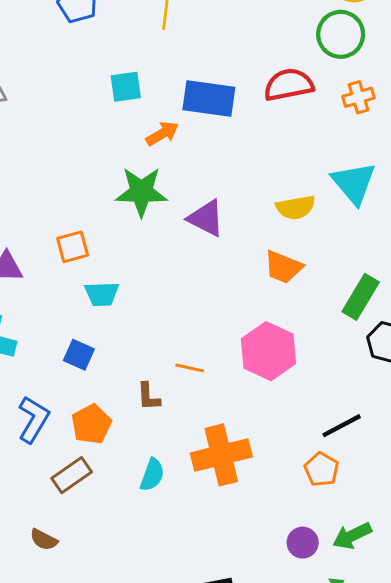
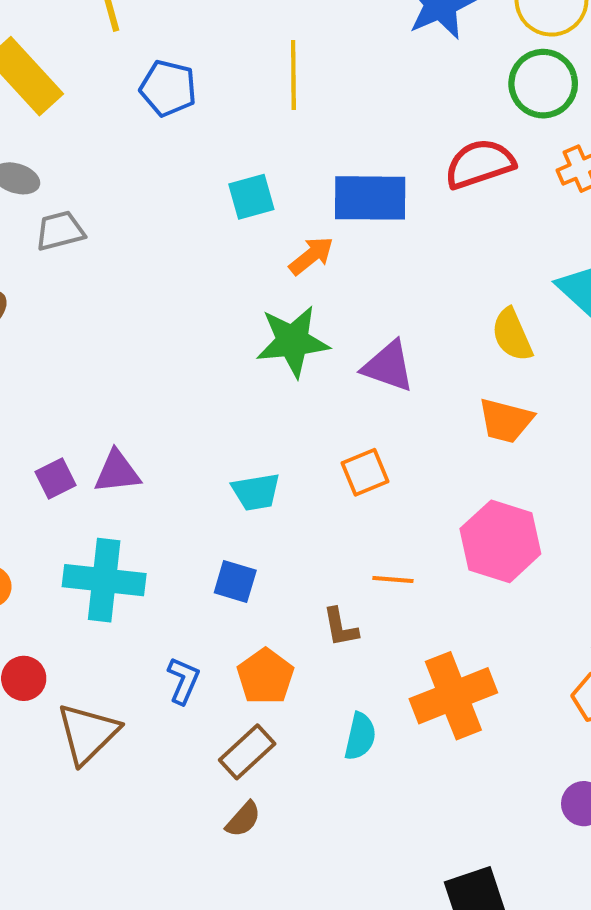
yellow semicircle: (296, 207) -> (512, 335), turned 84
orange square: (73, 247) -> (365, 472), moved
blue L-shape: (34, 419) -> (183, 680), size x0.7
brown semicircle: (44, 540) -> (243, 819), moved, turned -68

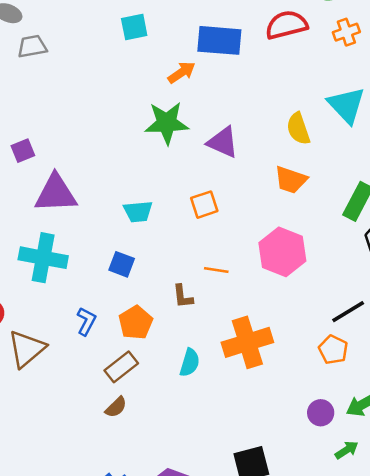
cyan square: (251, 197) -> (134, 27), moved
purple triangle: (117, 472) -> (56, 193), size x1.5
purple square: (56, 478) -> (23, 151), moved

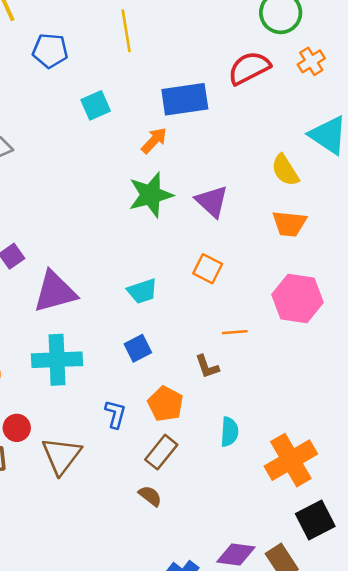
purple triangle: (223, 142) -> (212, 201), turned 32
orange square: (204, 205) -> (208, 269), turned -32
blue square: (122, 264) -> (138, 348), turned -35
orange cross: (247, 342) -> (291, 460), moved
brown semicircle: (116, 407) -> (150, 496), moved, turned -85

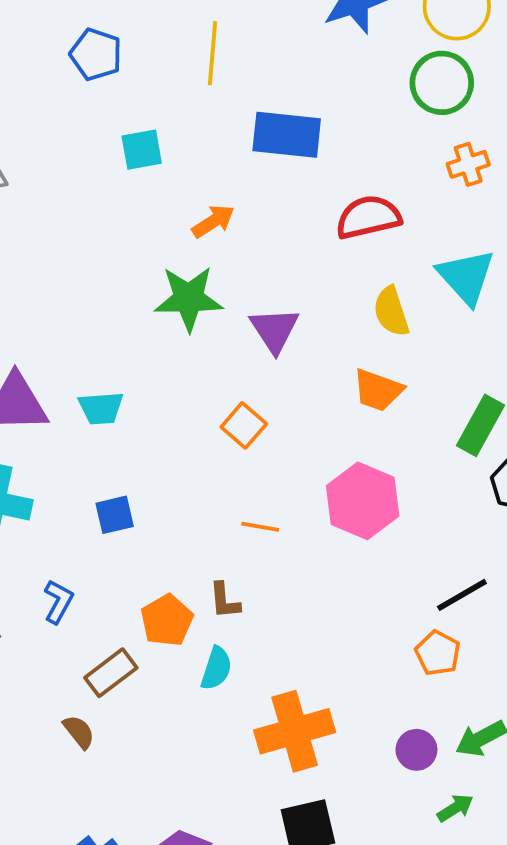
red semicircle: (249, 68) -> (368, 217), moved
blue rectangle: (185, 99) -> (287, 135), moved
cyan trapezoid: (142, 291) -> (101, 408), moved
brown L-shape: (207, 367) -> (225, 601), moved
orange pentagon: (165, 404) -> (167, 620), moved

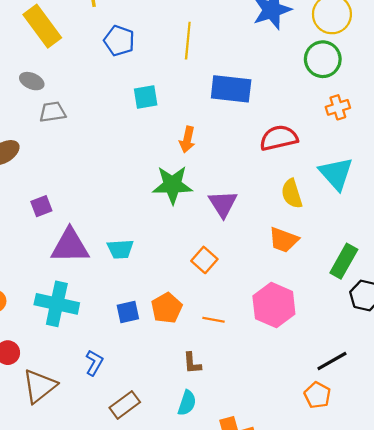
orange arrow: (213, 221) -> (187, 140), turned 135
orange pentagon: (167, 620) -> (167, 308), moved

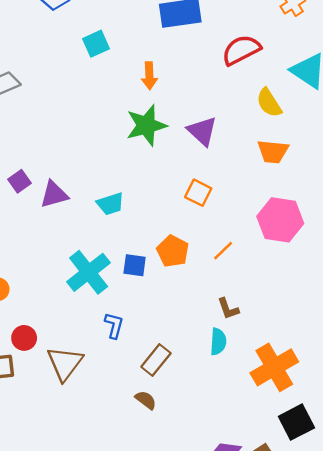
purple triangle: (70, 246) -> (54, 194), moved, size x0.7
cyan cross: (57, 304) -> (89, 272), moved, turned -36
blue square: (128, 312) -> (135, 265), turned 35
orange line: (213, 320) -> (223, 251), turned -40
brown L-shape: (192, 363) -> (228, 309), moved

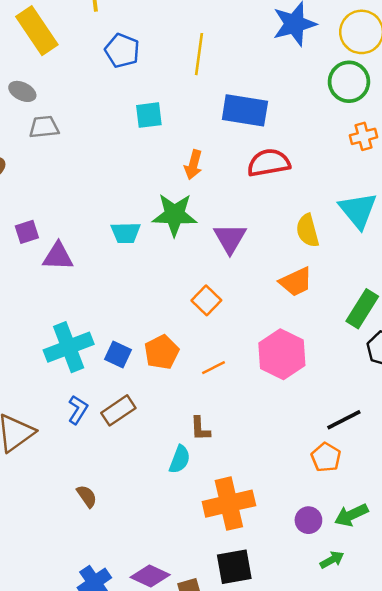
red semicircle: (241, 50) -> (269, 163), moved
orange trapezoid: (273, 152) -> (296, 282), turned -48
cyan trapezoid: (110, 204) -> (126, 233), moved
brown rectangle: (156, 360) -> (118, 410), moved

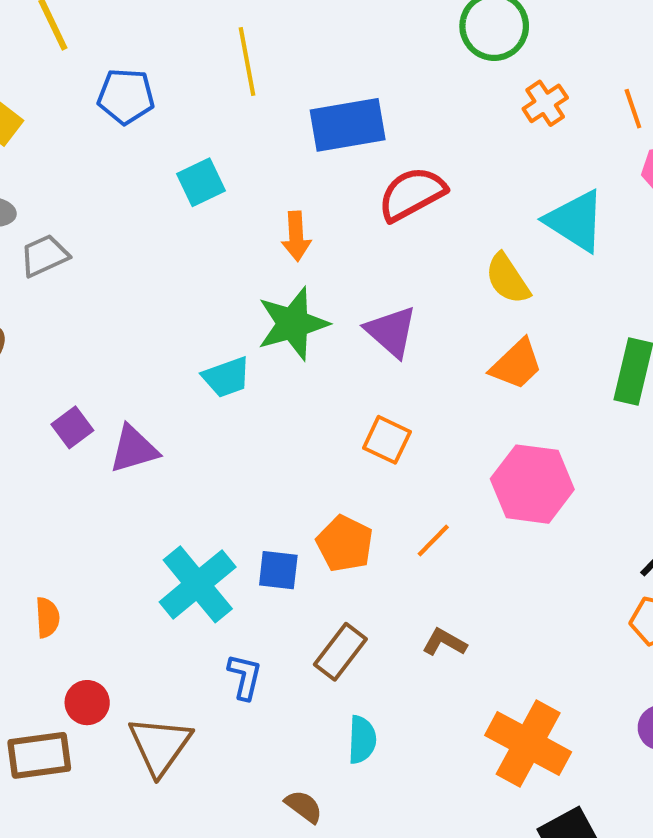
brown rectangle: (118, 410) -> (340, 652), moved
brown L-shape: (200, 429) -> (444, 642), turned 140
cyan semicircle: (180, 459) -> (362, 740), moved
orange cross: (229, 504) -> (528, 744), turned -30

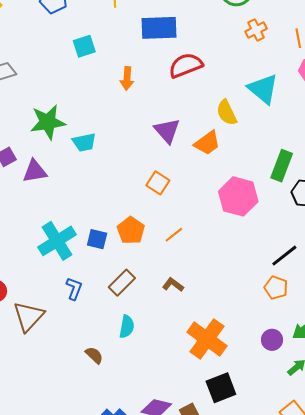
green star: (293, 324) -> (48, 122), moved
orange trapezoid: (516, 364) -> (207, 143), moved
pink hexagon: (532, 484) -> (238, 196), moved

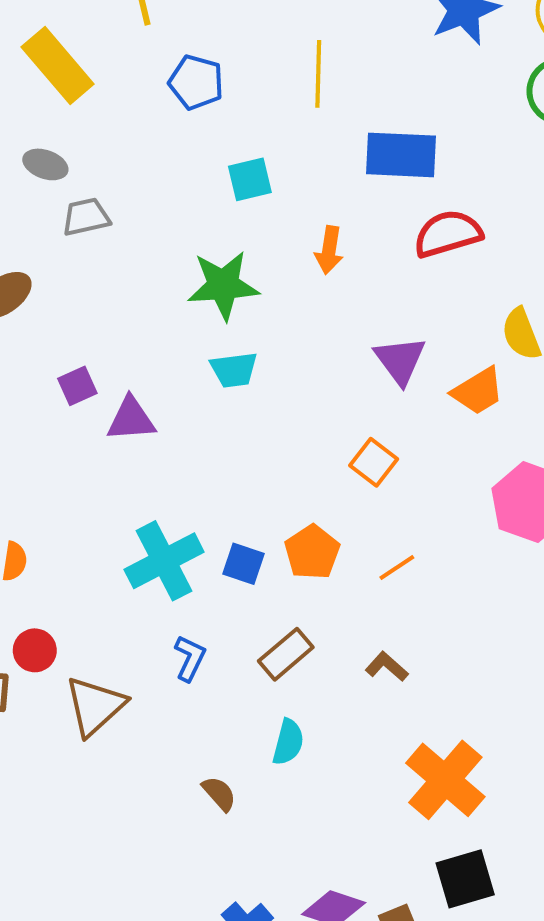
green star: (48, 122) -> (223, 285), moved

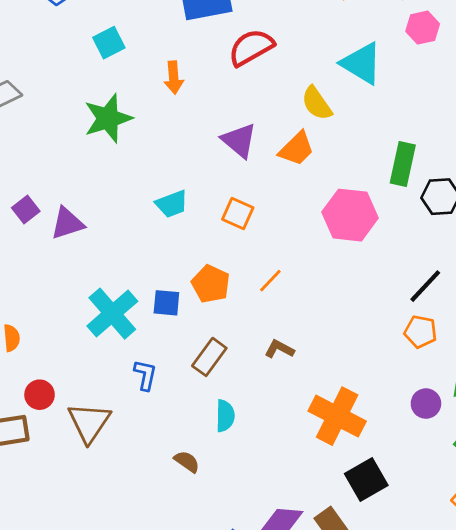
cyan trapezoid: (234, 370) -> (172, 204), moved

